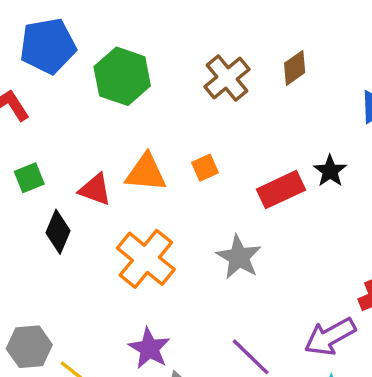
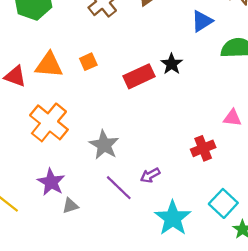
gray star: (239, 257) -> (104, 145), moved
purple arrow: (330, 337) -> (150, 175), moved, size x0.6

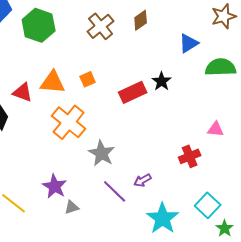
orange cross: (49, 122) -> (69, 122), moved

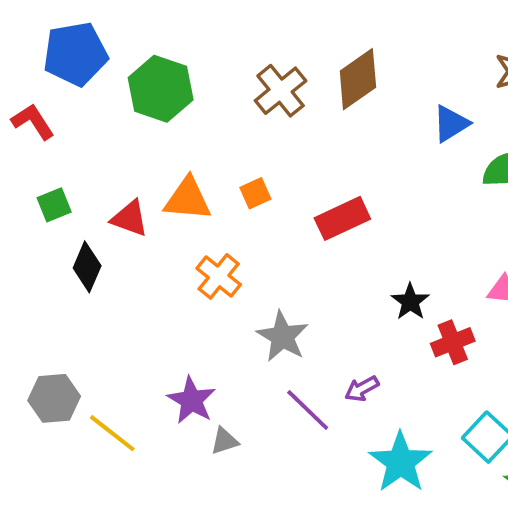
brown diamond: (141, 20) -> (358, 79), size x1.5
black star: (162, 81) -> (410, 302), moved
orange cross: (69, 122) -> (219, 276), size x0.7

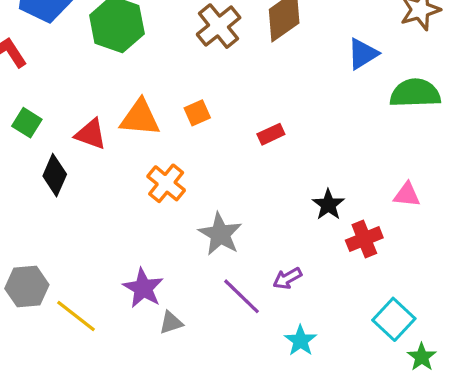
green square: (54, 205) -> (27, 123), turned -36
red rectangle: (342, 218) -> (271, 134), size x0.6
cyan star: (401, 462) -> (300, 341), moved, size x0.6

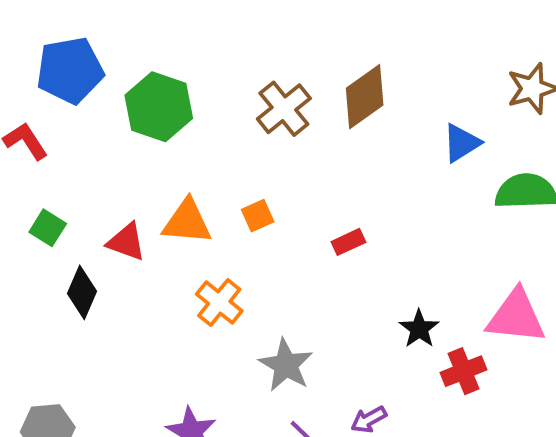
pink triangle: (407, 195) -> (516, 317), size x1.8

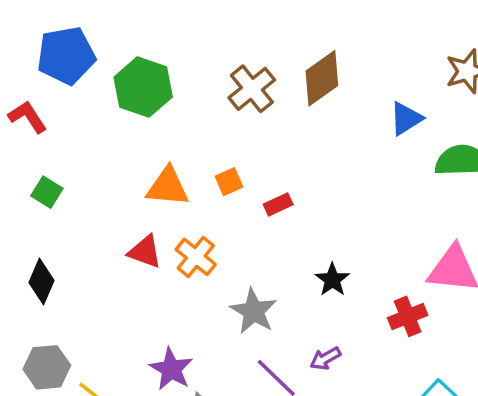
red triangle: (126, 242) -> (145, 252), moved
red rectangle: (348, 242) -> (278, 204), moved
black diamond: (82, 292) -> (42, 281), moved
black star: (419, 329) -> (332, 280), moved

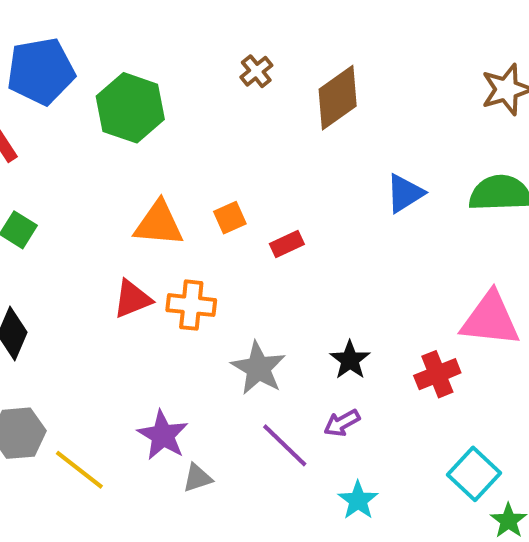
brown cross: (252, 89) -> (256, 71), moved, size x0.6
blue triangle: (406, 119) -> (405, 193), moved
red triangle: (145, 252) -> (132, 299), turned -42
orange cross: (196, 257) -> (191, 305), turned -33
black star: (332, 280) -> (350, 360), moved

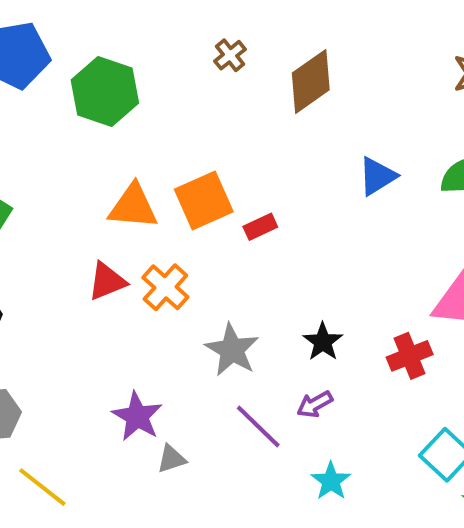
orange square: (230, 218) -> (204, 200), size x1.8
orange cross: (191, 305) -> (165, 287), turned 36
yellow line: (79, 470) -> (42, 487), moved

